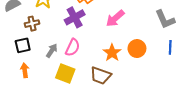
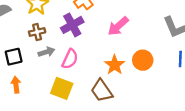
brown cross: (32, 24) -> (37, 32), moved
gray arrow: (52, 51) -> (46, 52), moved, turned 40
brown trapezoid: (101, 76) -> (102, 91), turned 35

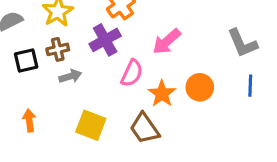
black square: (14, 57) -> (26, 60), moved
pink semicircle: (70, 59) -> (132, 73), moved

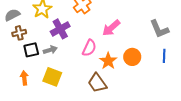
purple cross: (105, 40) -> (60, 29), moved
brown cross: (58, 49) -> (19, 33), moved
black square: (26, 60) -> (31, 50), moved
yellow square: (91, 125) -> (52, 77), moved

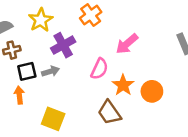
orange circle: (132, 57) -> (152, 91), moved
yellow square: (52, 77) -> (53, 119), moved
orange arrow: (24, 78) -> (19, 95), moved

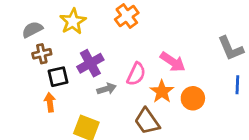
pink arrow: (127, 44) -> (173, 62), moved, turned -105
purple cross: (63, 45) -> (90, 63), moved
gray arrow: (51, 71) -> (107, 89), moved

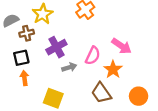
brown cross: (42, 54) -> (27, 33), moved
black square: (58, 77) -> (21, 58), moved
orange circle: (193, 98) -> (139, 96), moved

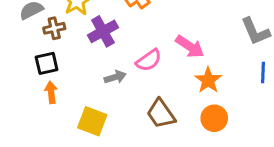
purple cross: (56, 47) -> (103, 31), moved
pink semicircle: (93, 56) -> (149, 60), turned 30
orange star: (113, 69) -> (208, 80), moved

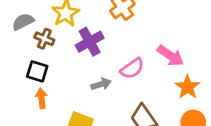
brown cross: (54, 28) -> (44, 39), turned 36
black square: (47, 63) -> (37, 71), turned 30

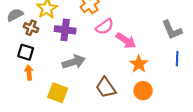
purple cross: (90, 42) -> (65, 30), turned 36
pink semicircle: (132, 69) -> (105, 27), moved
gray arrow: (101, 84) -> (74, 62), size x1.5

